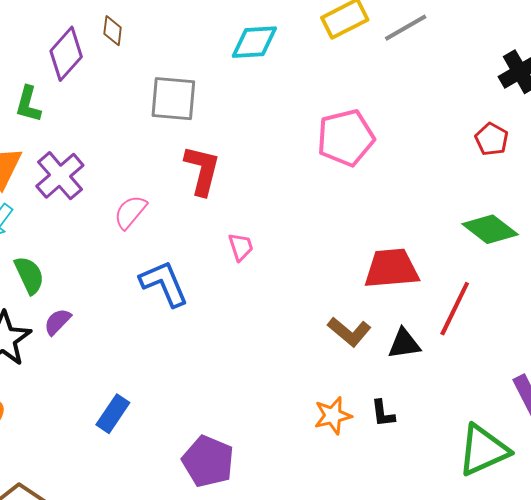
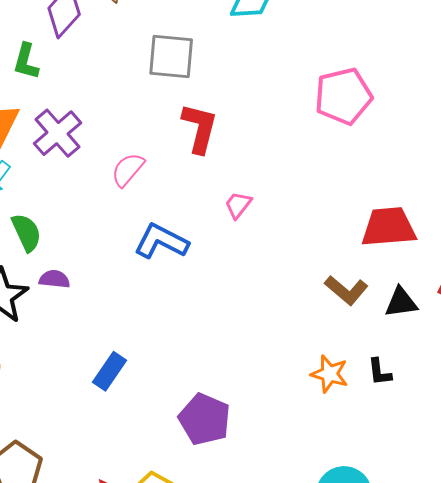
pink trapezoid: (241, 247) -> (238, 205), turned -124
blue L-shape: (164, 284) -> (161, 241), turned -40
purple semicircle: (57, 322) -> (54, 279), turned 52
orange star: (333, 416) -> (330, 374), turned 30

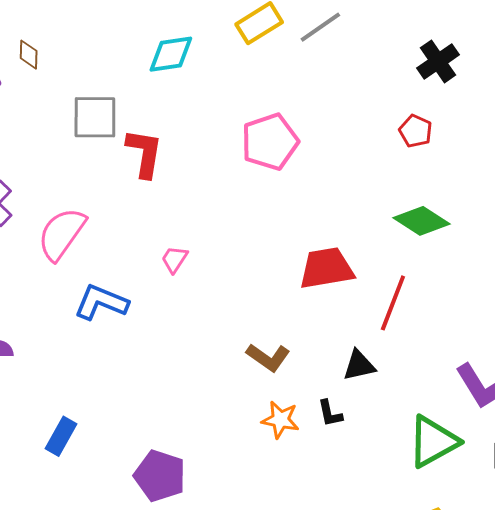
red L-shape: (200, 128) -> (144, 153), moved
pink semicircle: (128, 170) -> (62, 234), size x1.5
brown L-shape: (346, 290) -> (268, 357), moved
black triangle: (401, 302) -> (359, 365), moved

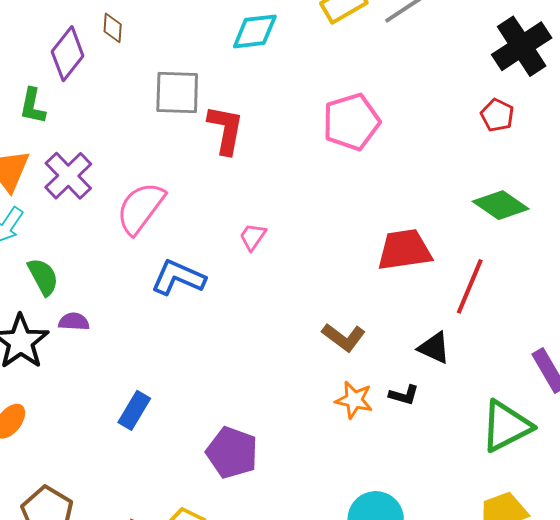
black cross: (438, 61) -> (522, 46), size x1.4
black triangle: (359, 365) -> (434, 348), turned 36
black L-shape: (330, 413) -> (404, 395), turned -64

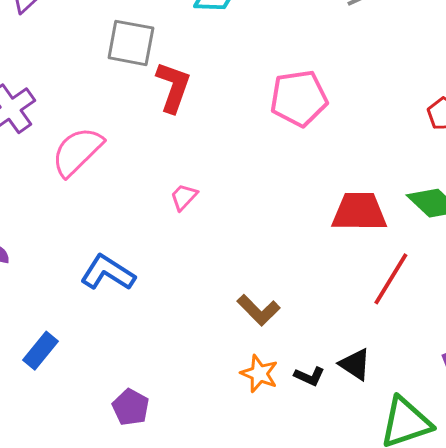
red trapezoid: (404, 250) -> (359, 212), moved
blue L-shape: (178, 278) -> (108, 273), moved
black triangle: (434, 348) -> (355, 364), moved
purple pentagon: (232, 453) -> (131, 407), size x0.7

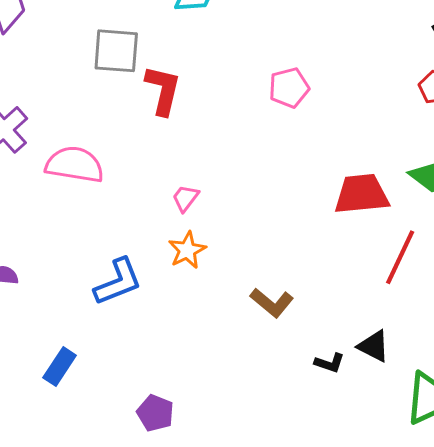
pink pentagon: (299, 98) -> (289, 88), size x0.7
pink semicircle: (77, 152) -> (75, 165), turned 60
blue L-shape: (108, 273) -> (118, 282), turned 132
orange star: (259, 374) -> (187, 250), moved, turned 30

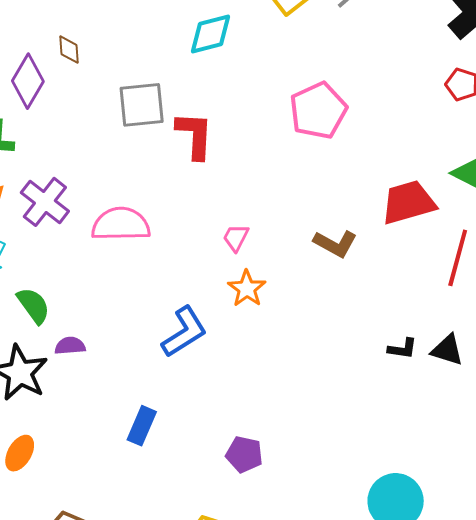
pink pentagon: (289, 88) -> (318, 111), size x1.4
brown L-shape: (272, 303) -> (335, 244), moved
black L-shape: (330, 363) -> (402, 349), moved

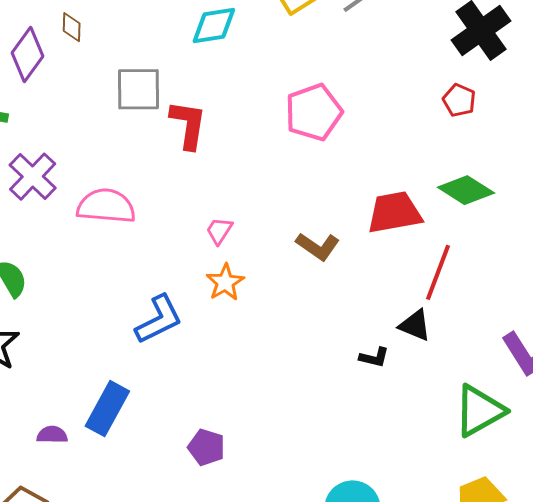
purple semicircle: (70, 346) -> (52, 435), moved
black triangle: (447, 350) -> (415, 325), moved
blue rectangle: (142, 426) -> (107, 409), size x1.4

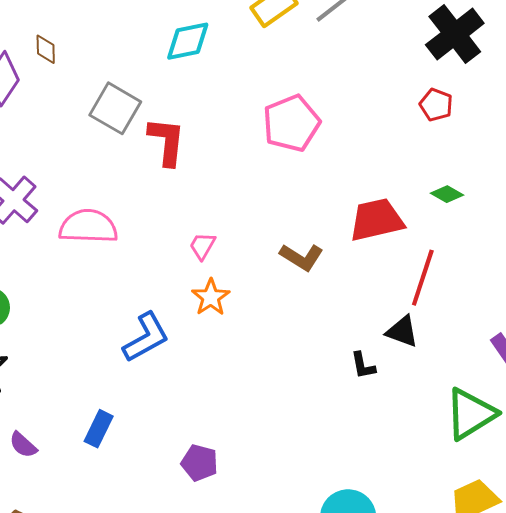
gray square: (138, 89) -> (115, 108), turned 33
green diamond: (466, 190) -> (447, 194), size x0.6
black L-shape: (374, 357) -> (363, 365), turned 68
blue rectangle: (107, 409) -> (99, 429), size x0.7
purple semicircle: (52, 435) -> (23, 445), moved, turned -136

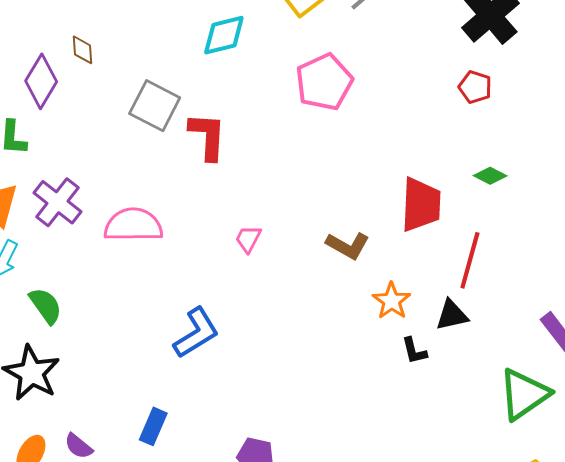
pink pentagon: (291, 123) -> (324, 82), moved
red trapezoid: (377, 220) -> (421, 205), turned 108
orange star: (211, 297) -> (392, 301), moved
black triangle: (402, 332) -> (452, 315), turned -30

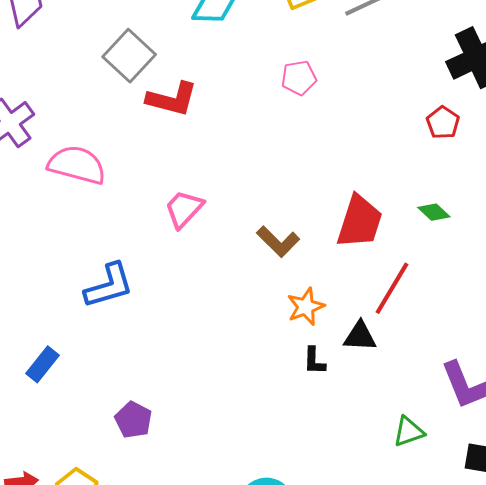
pink pentagon: (324, 82) -> (299, 78), size x0.6
red L-shape: (208, 136) -> (172, 99), turned 86
pink trapezoid: (248, 239) -> (184, 209), size x1.4
green triangle: (524, 394) -> (409, 432), size x0.6

